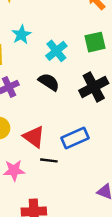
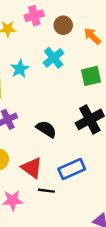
cyan cross: (56, 51) -> (54, 58), moved
black semicircle: (49, 82) -> (46, 129), moved

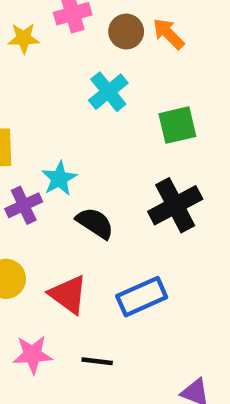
orange arrow: (92, 36) -> (168, 34), moved
cyan star: (20, 69) -> (59, 179), moved
black line: (46, 191) -> (97, 361), moved

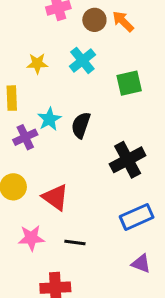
yellow star: (24, 38) -> (37, 63), moved
black cross: (175, 205) -> (128, 160), moved
black semicircle: (95, 223) -> (81, 125), moved, turned -104
blue rectangle: (142, 297) -> (137, 217), moved

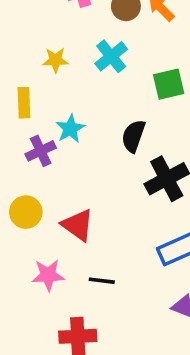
black semicircle: (81, 125) -> (133, 136), moved

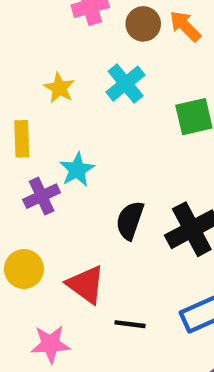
yellow star: (55, 60) -> (59, 88), turned 30
black semicircle: (133, 136) -> (130, 220), moved
black line: (102, 281) -> (130, 324), moved

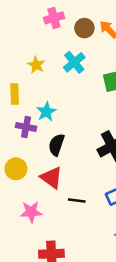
purple cross: (42, 196) -> (26, 127), turned 36
black semicircle: (130, 220) -> (56, 145), moved

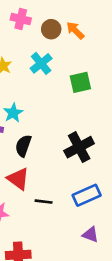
pink cross: (54, 18) -> (21, 19), turned 30

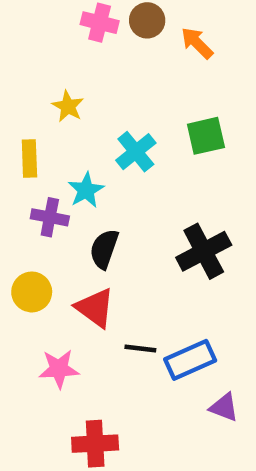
brown circle: (51, 29) -> (147, 20), moved
cyan cross: (41, 63) -> (136, 152), moved
blue rectangle: (87, 195) -> (190, 360), moved

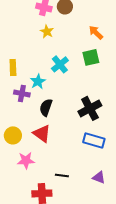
orange arrow: (197, 43) -> (96, 32), moved
yellow star: (68, 106) -> (47, 31), moved
yellow circle: (32, 292) -> (13, 135), moved
black line: (140, 349) -> (62, 175), moved
blue rectangle: (190, 360) -> (94, 140), moved, turned 40

